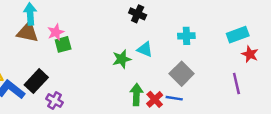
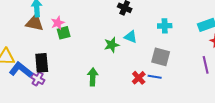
gray square: (182, 74) -> (161, 57), turned -30
black rectangle: (36, 81) -> (42, 63), turned -48
green arrow: (136, 94) -> (93, 77), moved
purple cross: (55, 101) -> (38, 79), moved

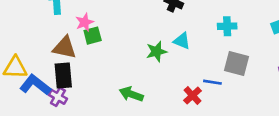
brown triangle: (35, 23) -> (65, 48), moved
gray square: (161, 57) -> (236, 64), moved
green arrow: (93, 77) -> (131, 94), turned -72
blue line: (155, 77) -> (212, 82), moved

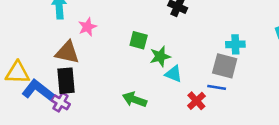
cyan cross: (227, 26) -> (235, 44), moved
green square: (93, 36) -> (139, 40), moved, turned 30
cyan triangle: (182, 41) -> (174, 74), moved
gray square: (236, 64) -> (225, 66), moved

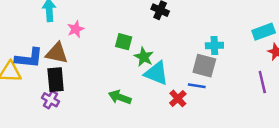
green star: (160, 56) -> (144, 57), turned -30
cyan triangle: (174, 74) -> (156, 73), size x1.5
blue L-shape: (38, 90) -> (29, 58), moved, turned 148

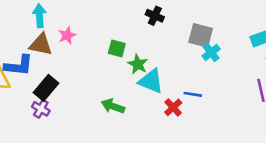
cyan cross: (214, 46) -> (211, 52), turned -36
brown triangle: (57, 53) -> (41, 45), moved
gray square: (204, 66) -> (201, 35), moved
black rectangle: (56, 80) -> (46, 88), turned 45

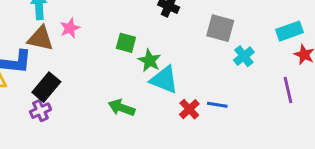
cyan cross: (211, 52) -> (244, 56), moved
blue line: (193, 94) -> (217, 105), moved
purple cross: (41, 109) -> (40, 111), turned 36

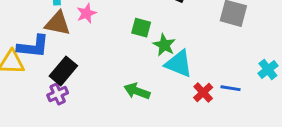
cyan cross: (244, 56) -> (268, 69), moved

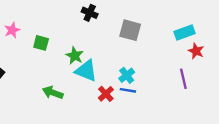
green square: (141, 28) -> (41, 43), moved
cyan cross: (268, 69) -> (127, 75), moved

